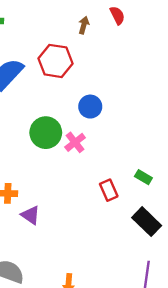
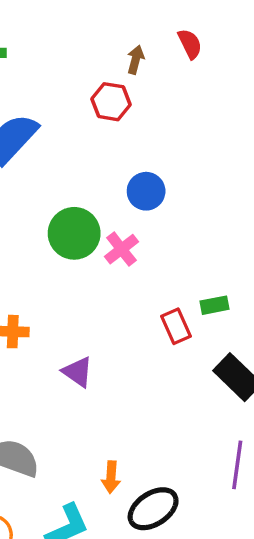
red hexagon: (56, 61) -> (111, 102), moved, size x0.7
green rectangle: (143, 177) -> (214, 305), moved, turned -42
purple triangle: (31, 215) -> (78, 372), moved

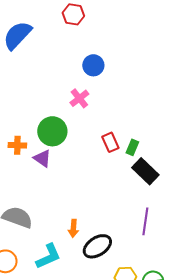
green circle: (74, 233) -> (52, 131), moved
green rectangle: (214, 305) -> (132, 147), moved, turned -56
purple triangle: (78, 372) -> (42, 158), moved

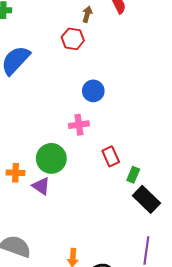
pink cross: (79, 98) -> (79, 125), turned 30
red rectangle: (110, 142) -> (111, 156), moved

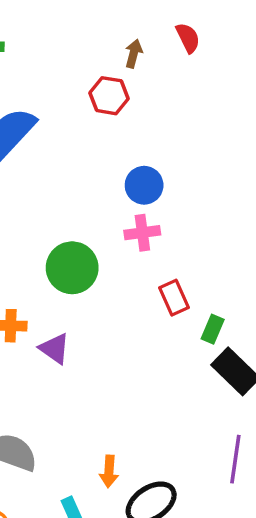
pink cross: (79, 125) -> (142, 233), moved
green circle: (51, 158) -> (72, 268), moved

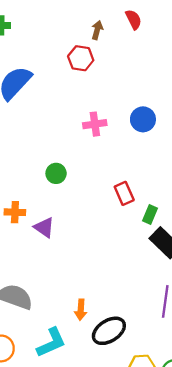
blue circle: (144, 185) -> (143, 119), moved
pink cross: (142, 233) -> (95, 124), moved
green circle: (72, 268) -> (56, 173), size x0.6

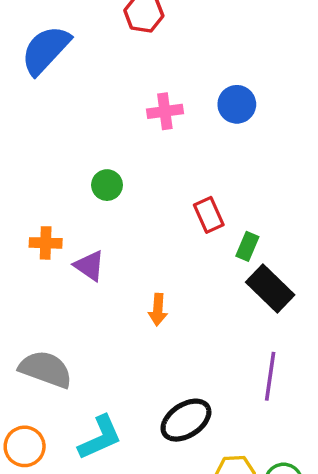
orange arrow: (81, 310) -> (158, 310), moved

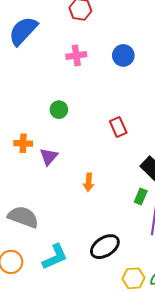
blue circle: (237, 104) -> (123, 55), moved
pink cross: (165, 111) -> (76, 55), moved
green rectangle: (247, 246) -> (141, 197), moved
purple triangle: (89, 266) -> (49, 157), turned 36

